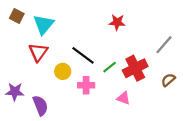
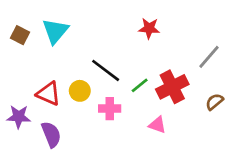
brown square: (17, 16) -> (20, 35), moved
red triangle: (38, 52) -> (49, 94), moved, turned -42

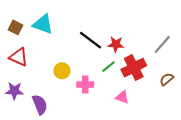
red star: (149, 28) -> (116, 44), moved
cyan triangle: (55, 31) -> (43, 24), turned -50
black line: (106, 70) -> (90, 40), moved
red triangle: (49, 94) -> (19, 57), moved

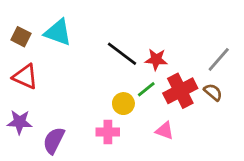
yellow circle: (62, 71) -> (123, 104), moved
brown semicircle: (167, 79) -> (213, 92), moved, turned 80
pink cross: (85, 85) -> (108, 132), moved
purple semicircle: (40, 105) -> (54, 141), turned -132

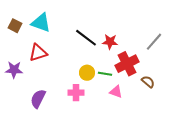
red triangle: (25, 77) -> (38, 53), moved, turned -42
green line: (146, 89) -> (105, 74), moved, turned 48
brown semicircle: (213, 92) -> (148, 82), moved
purple star: (20, 122) -> (14, 70), moved

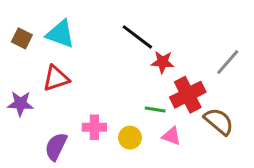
black line: (86, 38) -> (137, 37), moved
yellow circle: (87, 73) -> (130, 138), moved
brown semicircle: (148, 82) -> (219, 121), size x1.5
pink cross: (76, 93) -> (94, 127), moved

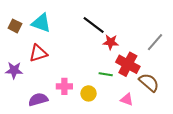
red cross: (188, 95) -> (128, 64), turned -35
pink triangle: (171, 136) -> (127, 100), moved
purple semicircle: (56, 146) -> (38, 100), turned 48

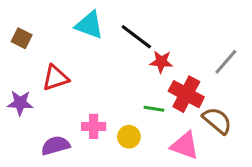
cyan triangle: (41, 23) -> (89, 25), moved
pink triangle: (127, 100) -> (185, 146), size x1.5

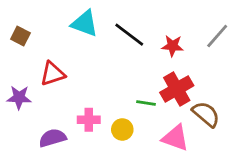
red star: (161, 62) -> (173, 46), moved
gray line: (226, 62) -> (217, 36), moved
red cross: (186, 94) -> (177, 89), turned 32

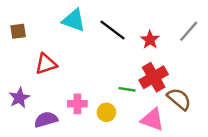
brown square: (20, 36) -> (18, 31), turned -35
red star: (173, 46) -> (150, 40), turned 30
purple star: (19, 97) -> (19, 98), moved, turned -30

